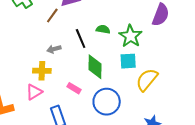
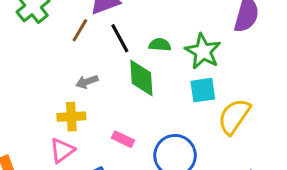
black line: (81, 38) -> (120, 38), moved
green diamond: (95, 67) -> (141, 78), moved

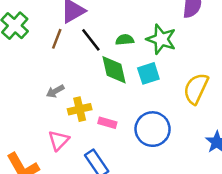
gray arrow: (87, 82) -> (55, 91), moved
cyan square: (203, 90) -> (148, 73), moved
yellow cross: (71, 117) -> (80, 109), moved

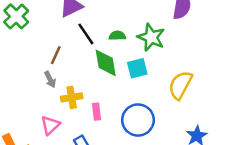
brown line: (57, 39) -> (56, 55), moved
gray arrow: (55, 91) -> (50, 79), turned -91
pink rectangle: (107, 123) -> (97, 112), turned 63

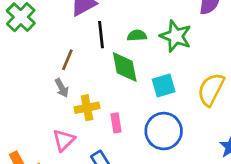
black line: (86, 34) -> (101, 35), turned 30
cyan square: (137, 68) -> (164, 86), moved

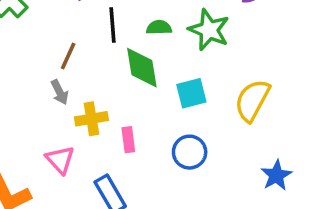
blue circle: (164, 131) -> (190, 152), size x0.7
pink triangle: (64, 140) -> (60, 160), turned -30

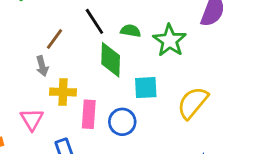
black line: (113, 25) -> (94, 21), turned -40
pink rectangle: (128, 140) -> (89, 114), size x1.4
blue circle: (190, 152) -> (122, 122), moved

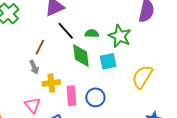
cyan square: (146, 88) -> (108, 61), moved

